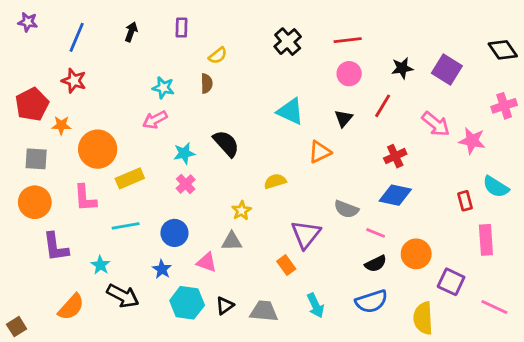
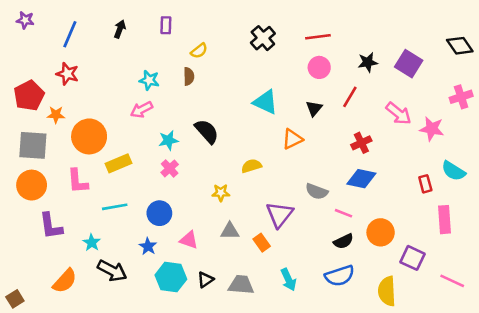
gray square: (36, 159) -> (33, 145), size x1.4
yellow star: (242, 211) -> (221, 193), turned 30
gray triangle: (232, 241) -> (230, 231), moved

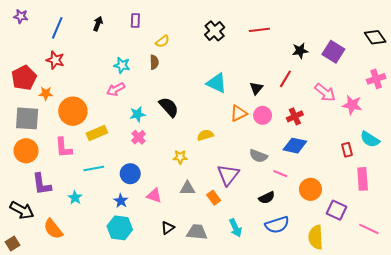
pink circle: (319, 67) -> (263, 115), moved
black semicircle: (343, 241) -> (267, 198), moved
black arrow: (112, 271) -> (22, 210), moved
cyan hexagon: (171, 277) -> (120, 228), moved
orange semicircle: (65, 281) -> (53, 229), turned 100

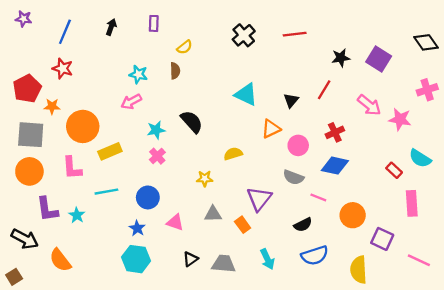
pink circle: (263, 115) -> (298, 145), moved
red rectangle: (347, 150) -> (394, 170), turned -32
cyan star: (75, 198) -> (77, 215), moved

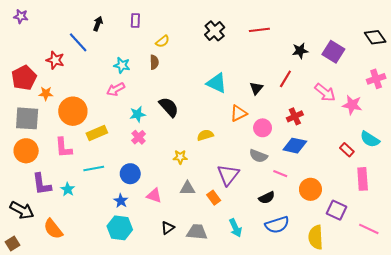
blue line: (65, 32) -> (78, 42), moved, turned -65

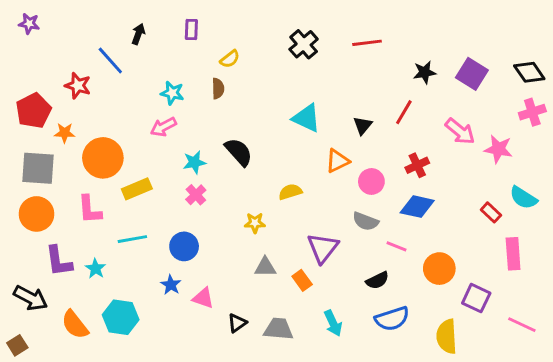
black diamond: (375, 37) -> (529, 72), moved
pink triangle: (154, 196) -> (203, 298), moved
cyan hexagon: (120, 228) -> (121, 317), moved

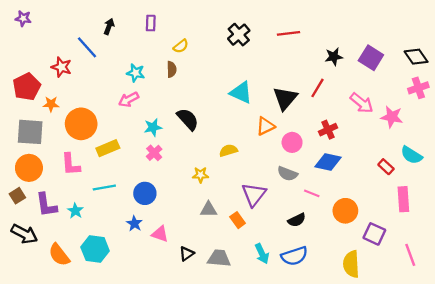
black triangle: (363, 125) -> (285, 98), size x1.6
blue semicircle: (392, 319) -> (294, 256), moved
pink line: (522, 325) -> (410, 255), turned 45
brown square: (17, 345) -> (17, 196), moved

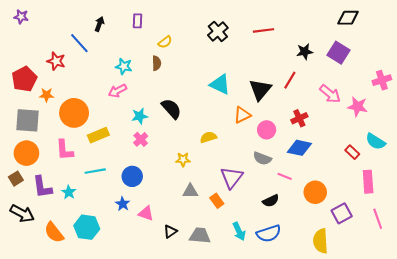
black diamond: (416, 57) -> (348, 18), moved, turned -55
purple square: (374, 234) -> (342, 213), turned 36
pink line: (410, 255) -> (378, 219), moved

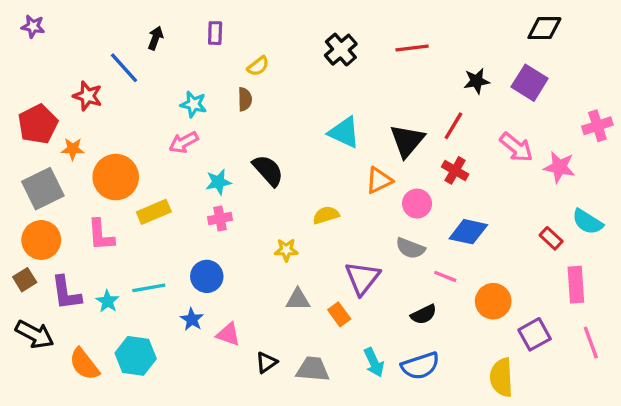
red cross: (299, 118) -> (455, 170), moved, turned -35
gray square: (27, 120) -> (43, 189), turned -30
pink cross: (141, 139) -> (220, 218), turned 32
cyan line: (95, 171) -> (149, 288), moved

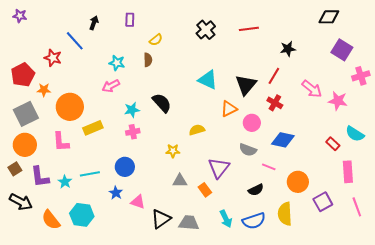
purple square: (530, 83) -> (342, 50), moved
black triangle: (266, 362) -> (161, 219), size x1.5
yellow semicircle: (501, 377) -> (285, 214), moved

